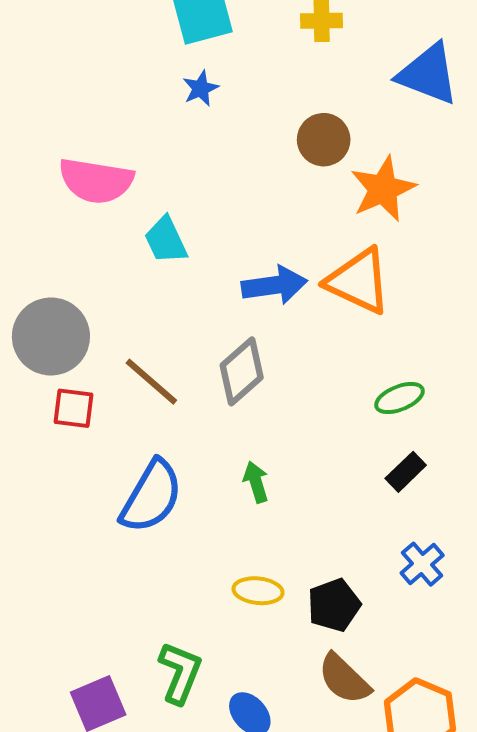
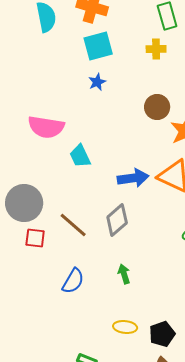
blue semicircle: (151, 496) -> (73, 281), size x0.7

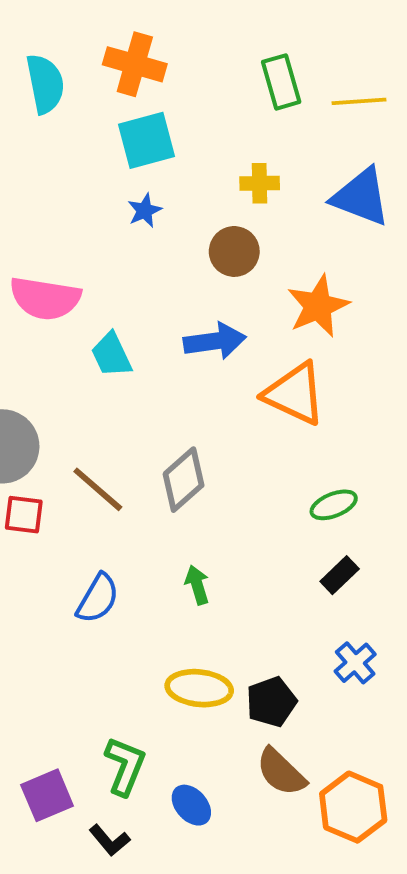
yellow cross: (156, 49) -> (260, 183), moved
brown circle: (157, 107) -> (234, 251), moved
blue arrow: (133, 178) -> (215, 341), moved
yellow ellipse: (125, 327) -> (199, 688), size x1.4

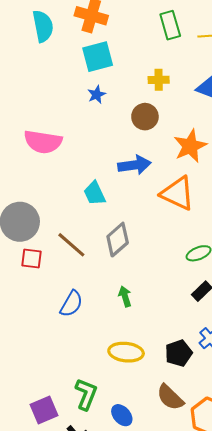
cyan trapezoid: (111, 355) -> (94, 193), moved
black pentagon: (271, 702) -> (179, 353), moved

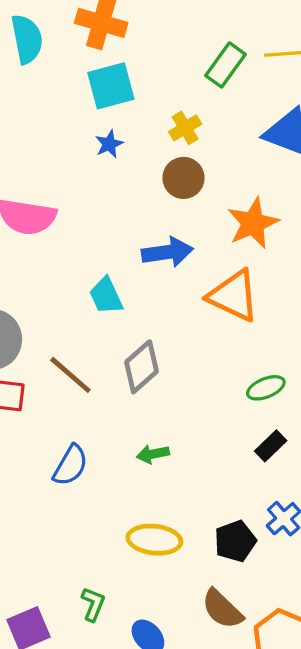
green rectangle: (170, 25) -> (225, 65), moved, turned 52
yellow cross: (159, 80) -> (185, 128), moved, turned -30
green arrow: (125, 296) -> (153, 454), turned -84
green L-shape: (86, 394) -> (93, 604), size x0.7

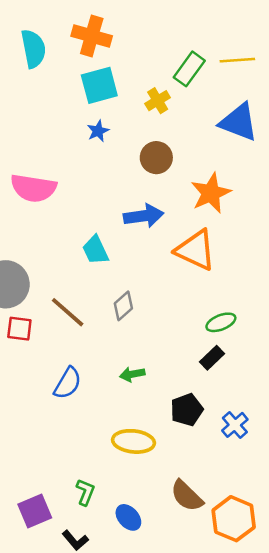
yellow cross: (185, 128) -> (158, 101), moved
gray diamond: (142, 367) -> (123, 306), size x0.7
black rectangle: (271, 446) -> (212, 358), moved
black pentagon: (235, 541) -> (187, 410), moved

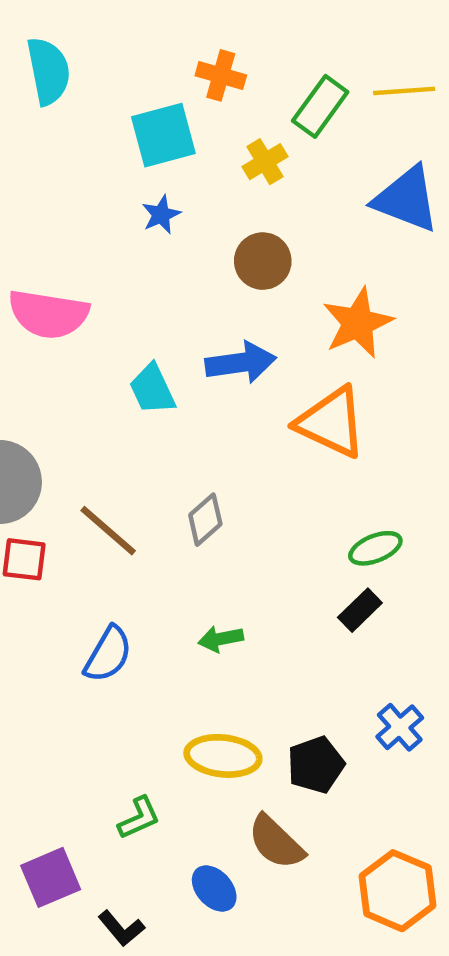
orange cross: (92, 36) -> (221, 75), moved, size x0.7
cyan trapezoid: (95, 250) -> (152, 389), moved
black pentagon: (187, 410) -> (316, 765), moved
green L-shape: (85, 492) -> (139, 818), moved, turned 44
brown semicircle: (187, 496) -> (276, 842), moved

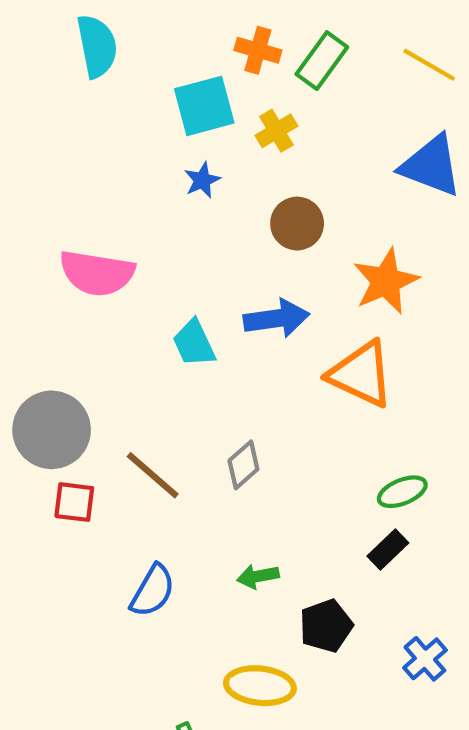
yellow line: (404, 91) -> (429, 65), turned 34
green rectangle: (320, 106) -> (322, 61), moved
yellow cross: (265, 162) -> (276, 131), moved
black pentagon: (316, 765) -> (326, 626), moved

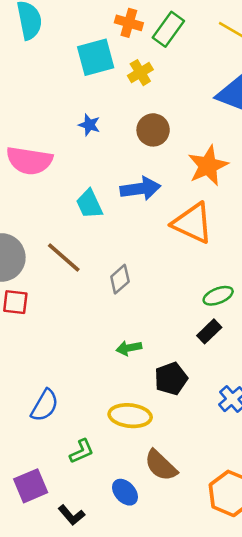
blue star: (202, 180) -> (89, 125), moved, turned -30
brown line: (153, 475) -> (64, 257), moved
blue semicircle: (153, 591) -> (45, 405), moved

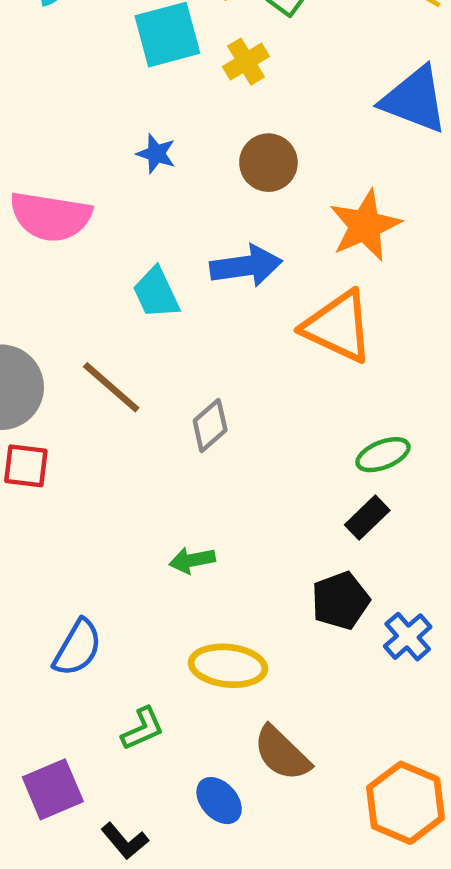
green arrow: (129, 348) -> (192, 560), moved
black pentagon: (171, 379) -> (340, 601), moved

